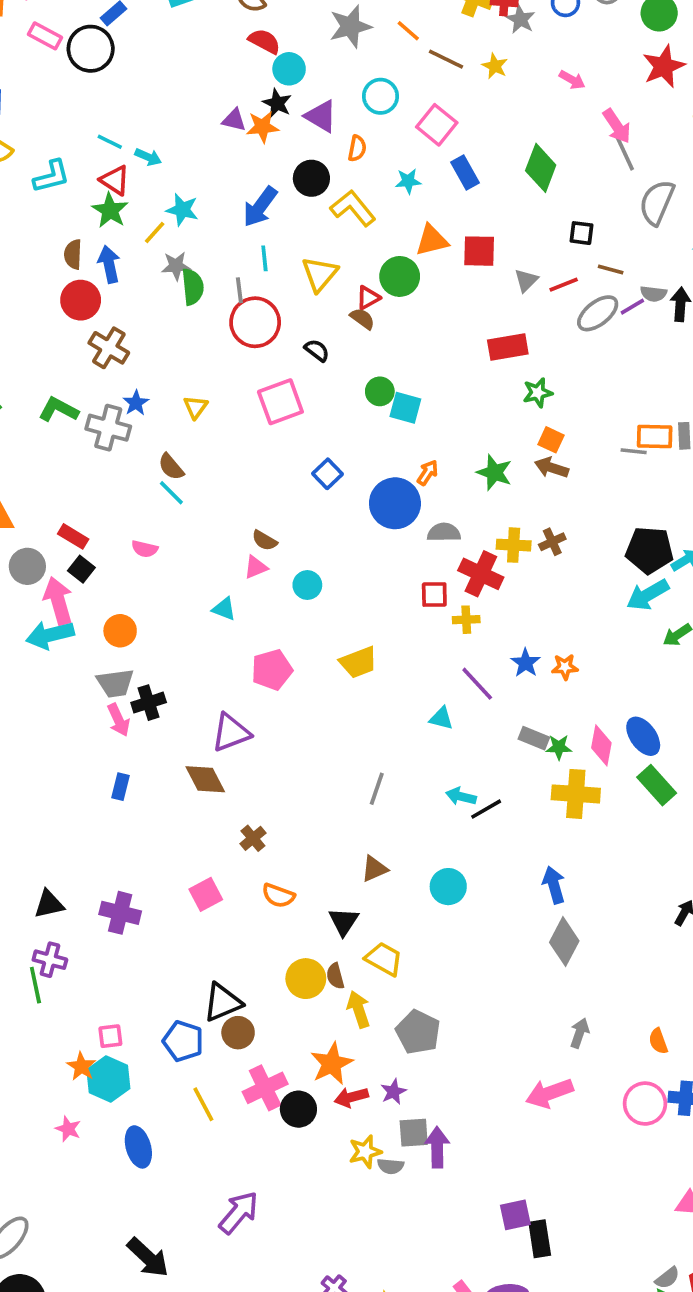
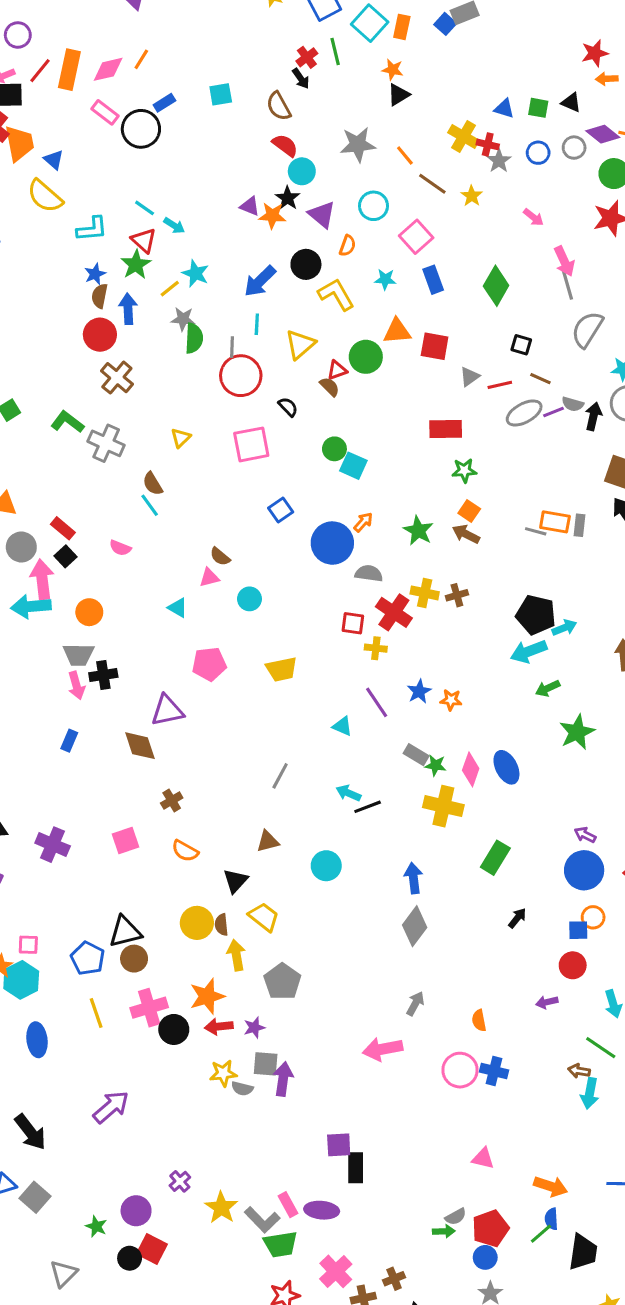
blue star: (136, 403) -> (95, 274), moved
green rectangle: (657, 785) -> (495, 858), moved, turned 64

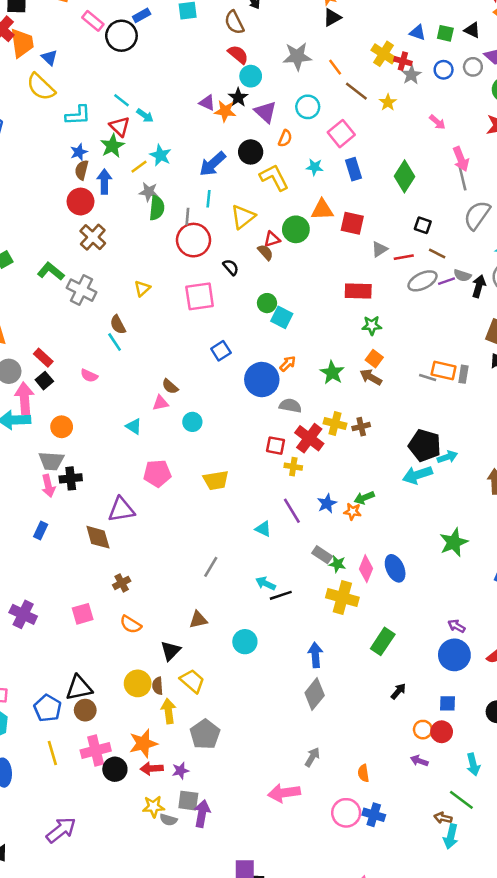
green arrow: (548, 688) -> (364, 498), moved
orange circle: (593, 917) -> (423, 730), moved
purple arrow: (547, 1002) -> (419, 761), turned 30

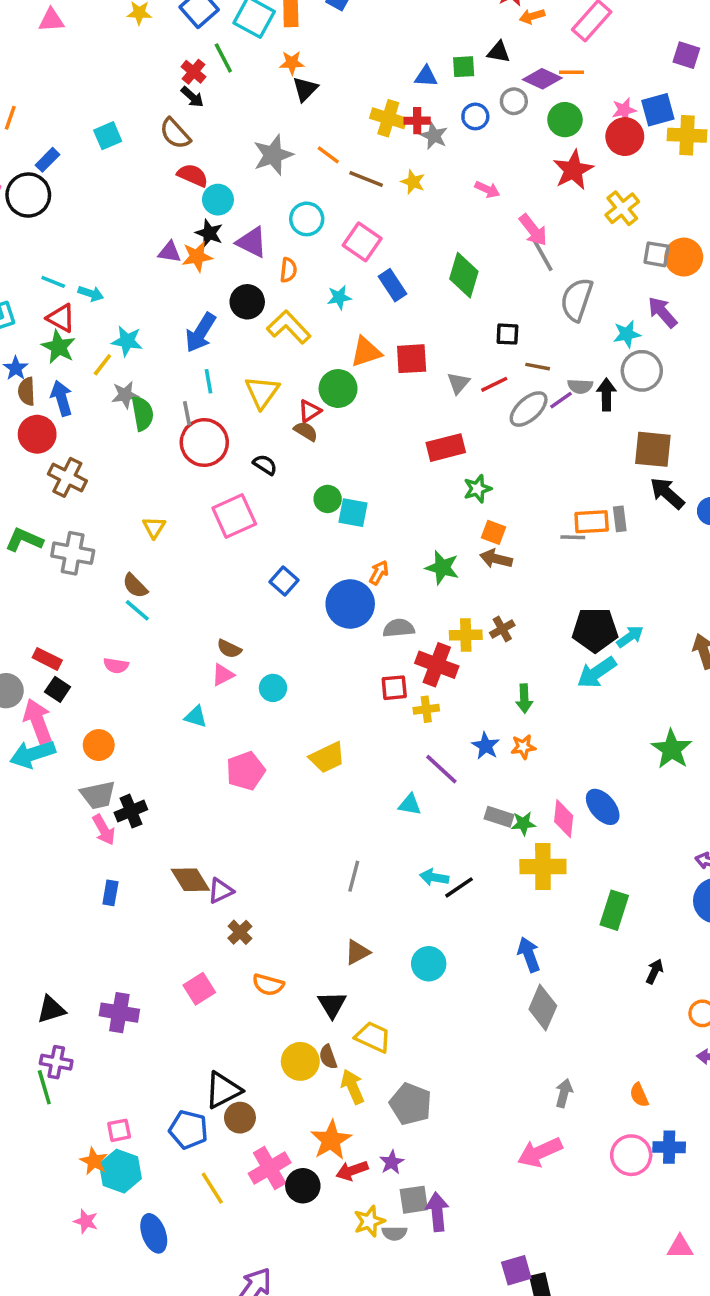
green arrow: (364, 498) -> (524, 698), moved, turned -54
purple triangle: (121, 510) -> (221, 891), moved, size x0.7

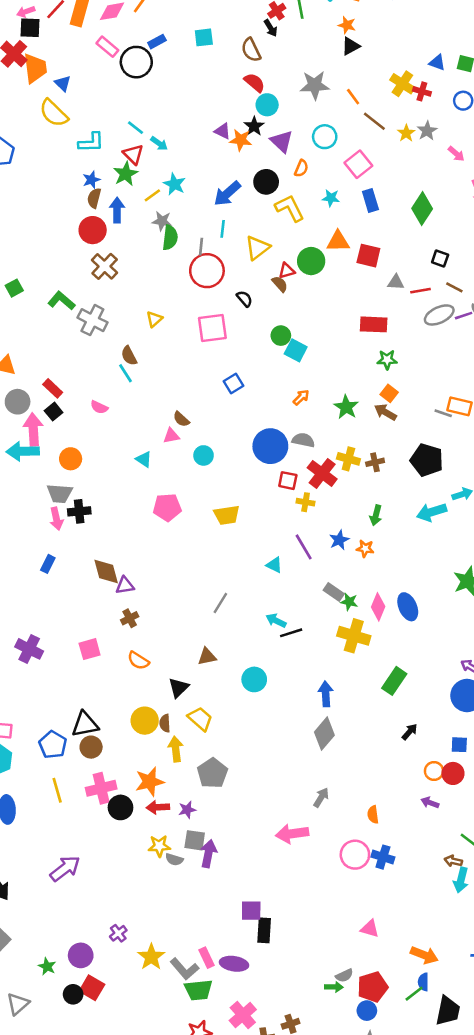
gray star: (434, 136) -> (427, 131), moved
gray triangle: (458, 383) -> (396, 282), turned 36
blue circle: (350, 604) -> (270, 446), moved
black pentagon: (595, 630) -> (427, 460), moved

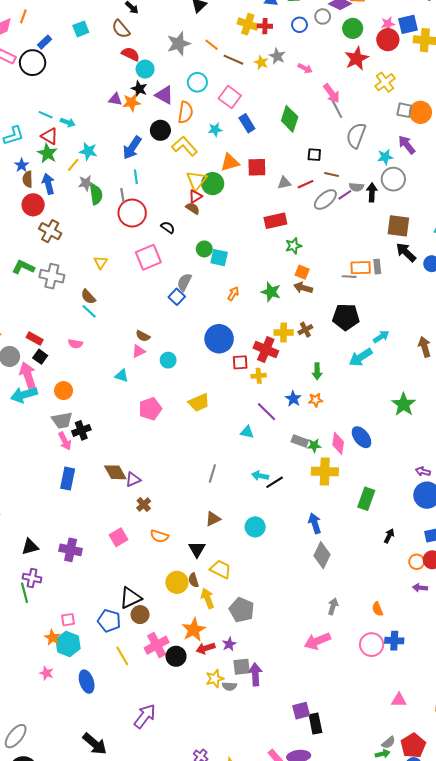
orange semicircle: (301, 168) -> (185, 112), size x1.5
yellow triangle: (258, 248) -> (196, 180), moved
gray semicircle: (303, 440) -> (184, 282), moved, turned -60
blue rectangle: (48, 564) -> (68, 479), size x1.5

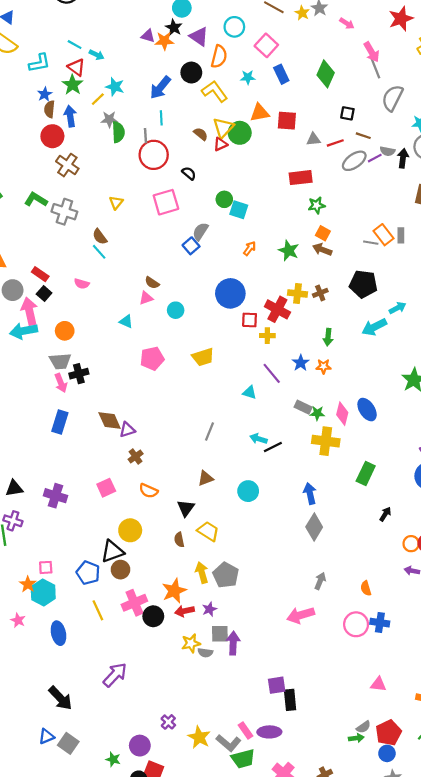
brown semicircle: (193, 208) -> (201, 134), moved
orange rectangle: (361, 268) -> (383, 235), turned 48
yellow circle: (177, 582) -> (130, 530), moved
yellow arrow: (208, 598) -> (202, 573), moved

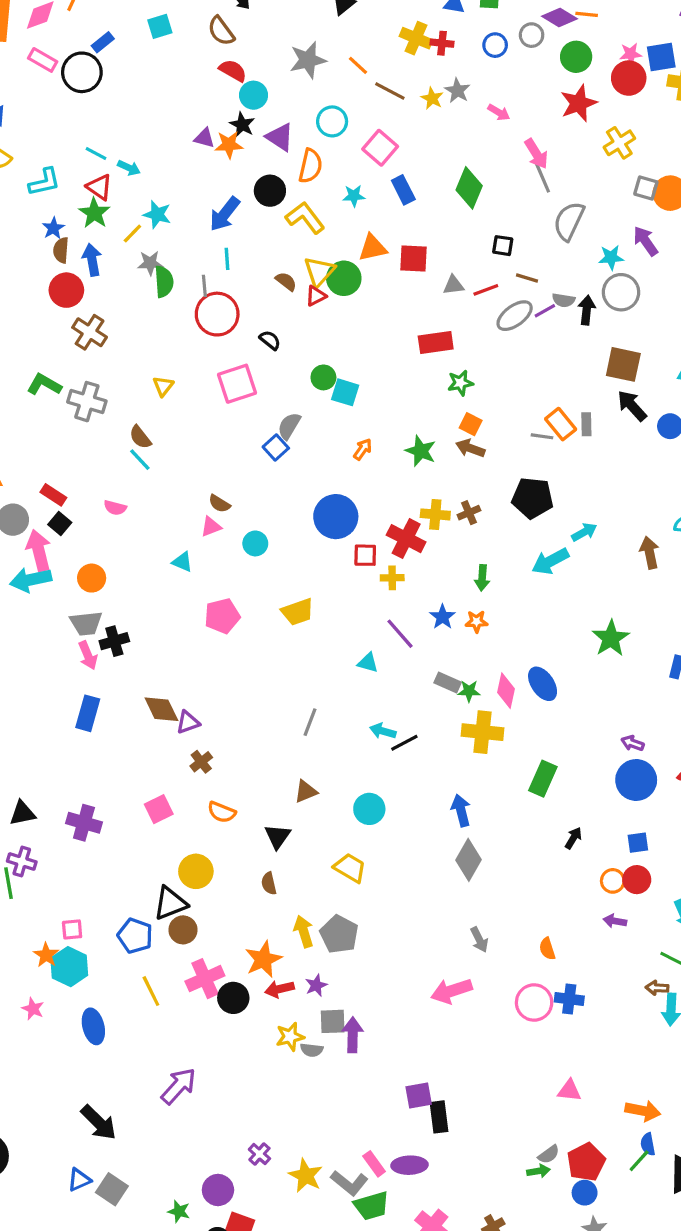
yellow trapezoid: (208, 531) -> (350, 868), moved
gray arrow: (320, 581) -> (479, 940), turned 133

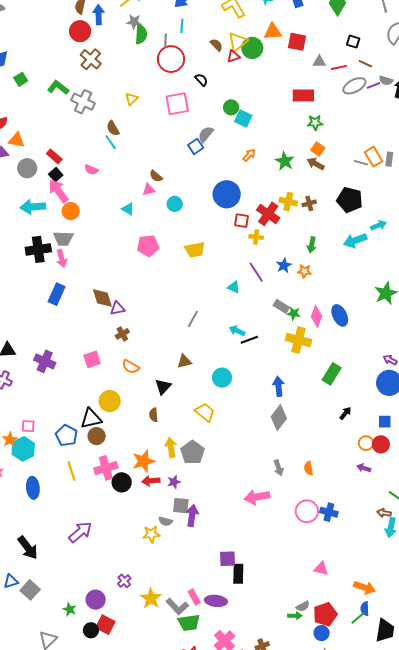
pink arrow: (39, 550) -> (58, 191), moved, turned -30
black cross: (114, 641) -> (38, 249), moved, size x1.4
orange semicircle: (547, 949) -> (309, 468), moved
yellow star: (290, 1037) -> (151, 534), moved

